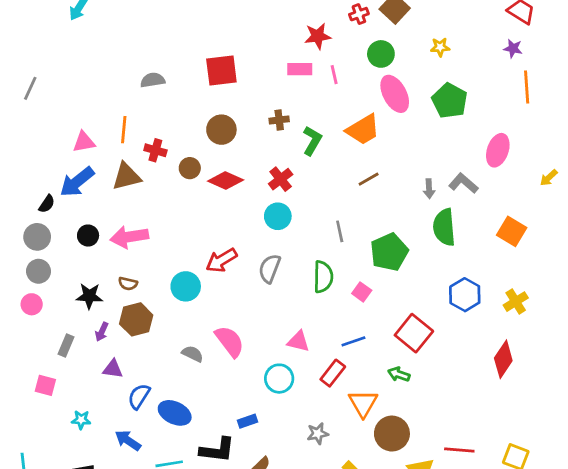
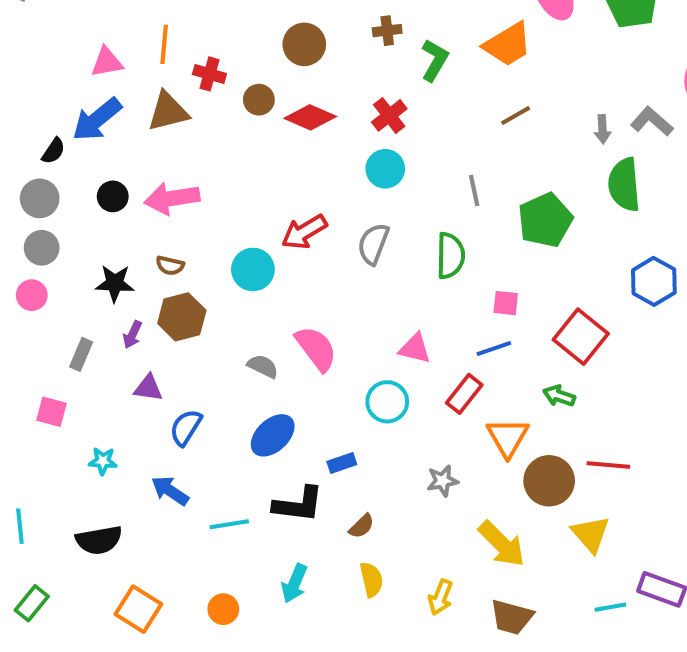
pink square: (362, 292) -> (506, 303), moved, turned -30
blue ellipse: (175, 413) -> (273, 435), moved, turned -68
red line: (459, 450) -> (608, 465), moved

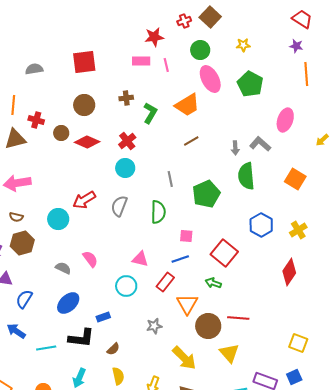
pink semicircle: (316, 348) -> (90, 259), size x0.7

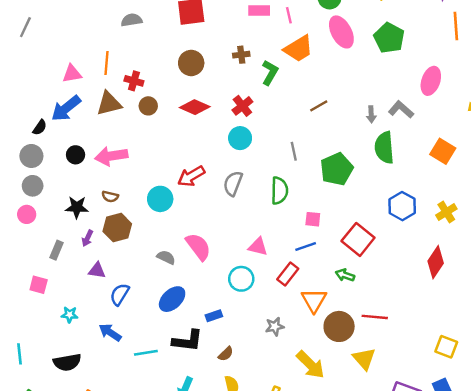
orange trapezoid: (187, 105) -> (298, 49), moved
brown circle: (61, 133) -> (148, 106), moved
pink semicircle: (90, 259) -> (198, 247), size x1.4

